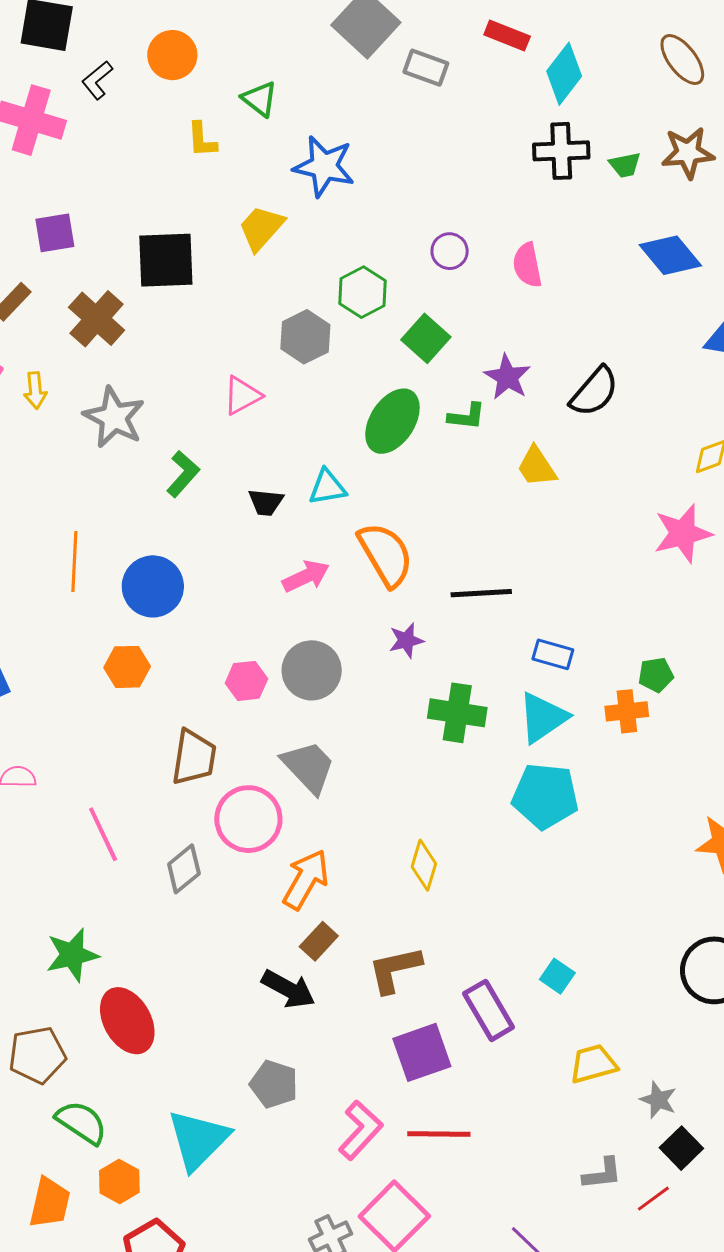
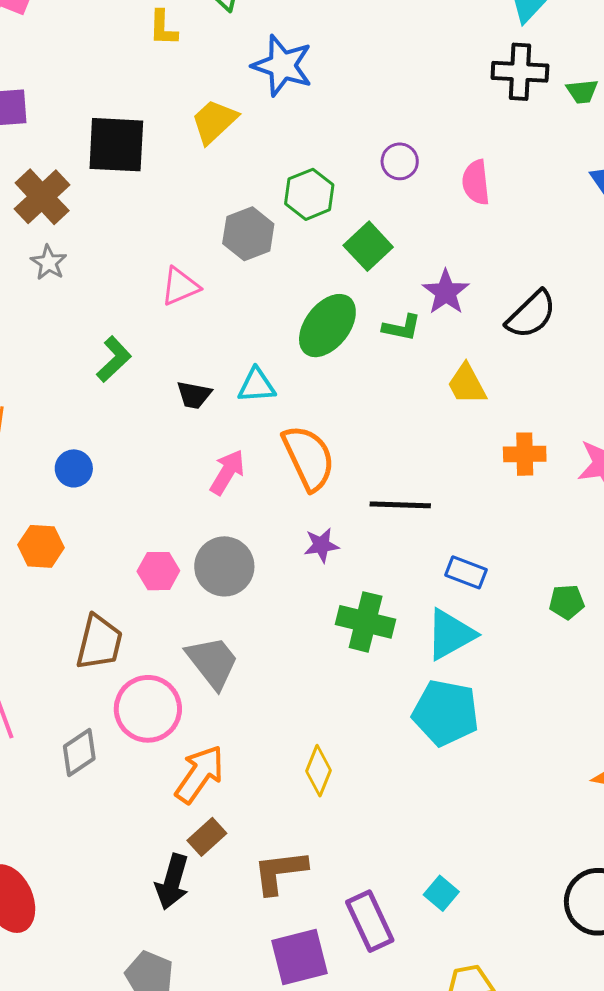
gray star: (114, 417) -> (49, 263), moved, size x0.6
pink arrow: (306, 576) -> (227, 472), turned -39
blue circle: (153, 586) -> (74, 468), size x0.6
orange cross: (627, 711) -> (525, 454), moved
black arrow: (288, 989) -> (172, 882), turned 72

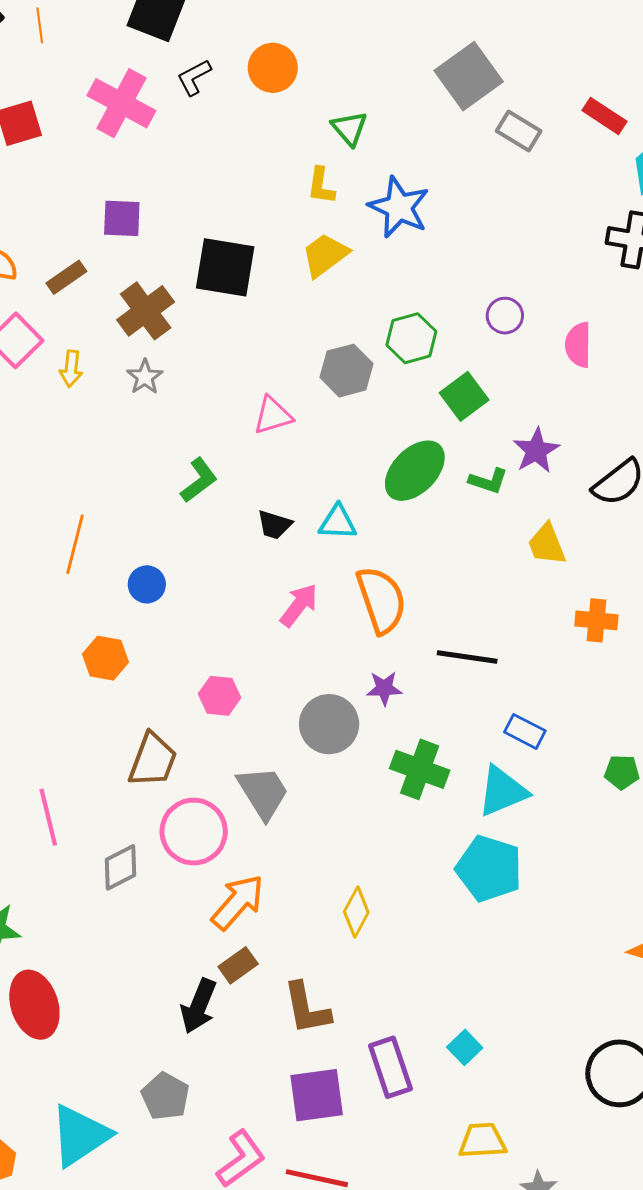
yellow L-shape: (163, 28) -> (321, 186), moved
gray circle: (224, 566) -> (329, 724), moved
brown L-shape: (280, 872) -> (307, 1008), turned -100

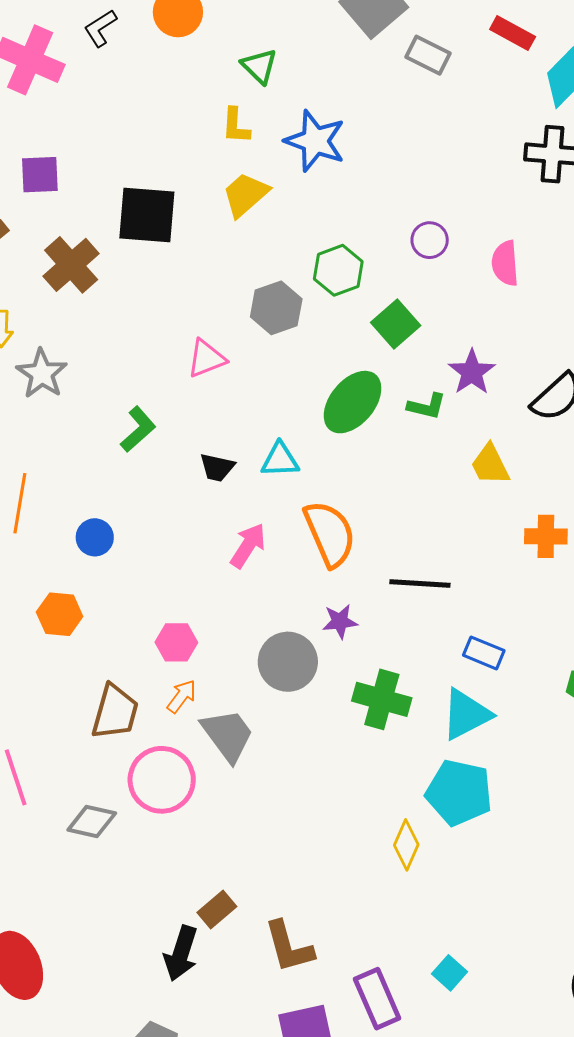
gray star: (145, 377) -> (42, 374), moved, size x1.4
gray diamond: (120, 867) -> (92, 822), turned 45
orange arrow: (238, 902) -> (182, 696), moved, size x0.6
yellow diamond: (356, 912) -> (406, 845), moved

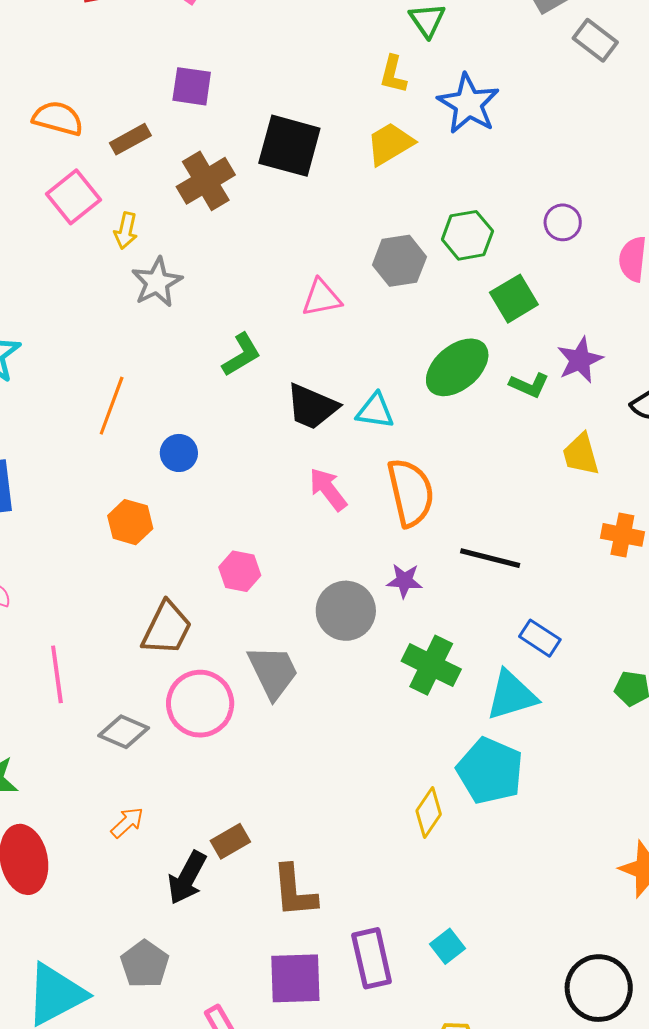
black trapezoid: (217, 467) -> (312, 407), size x1.5
pink arrow: (248, 546) -> (328, 489), turned -81
orange arrow: (182, 696) -> (127, 822), moved

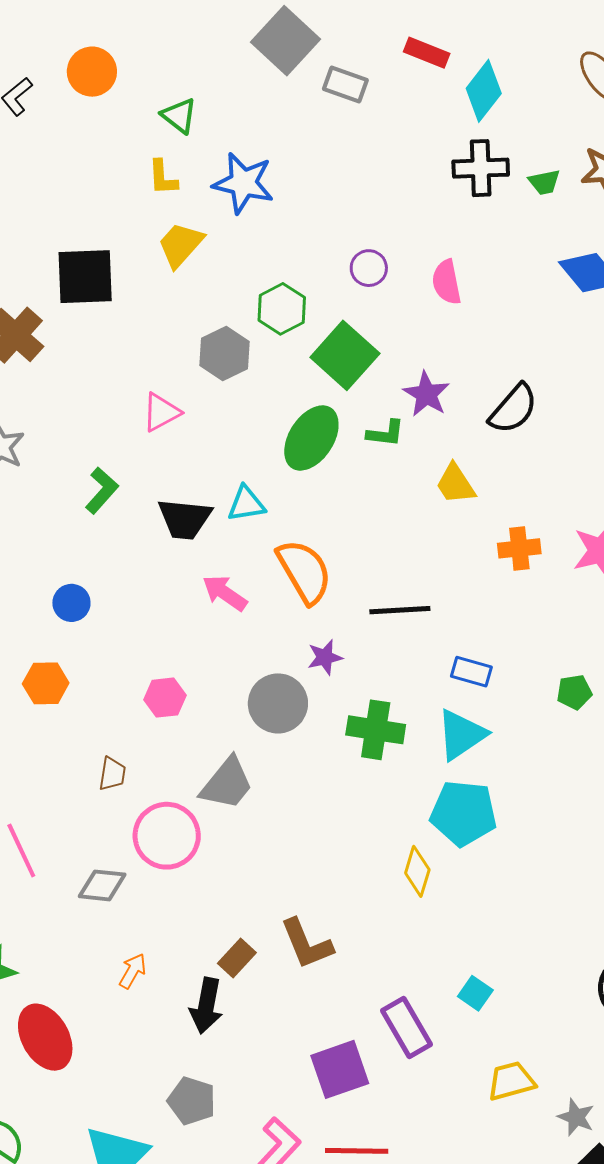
green square: (514, 299) -> (345, 355), size x1.4
brown trapezoid: (167, 628) -> (112, 774), size x0.6
gray trapezoid: (273, 672) -> (227, 784), turned 82
brown L-shape: (294, 891) -> (307, 944), moved

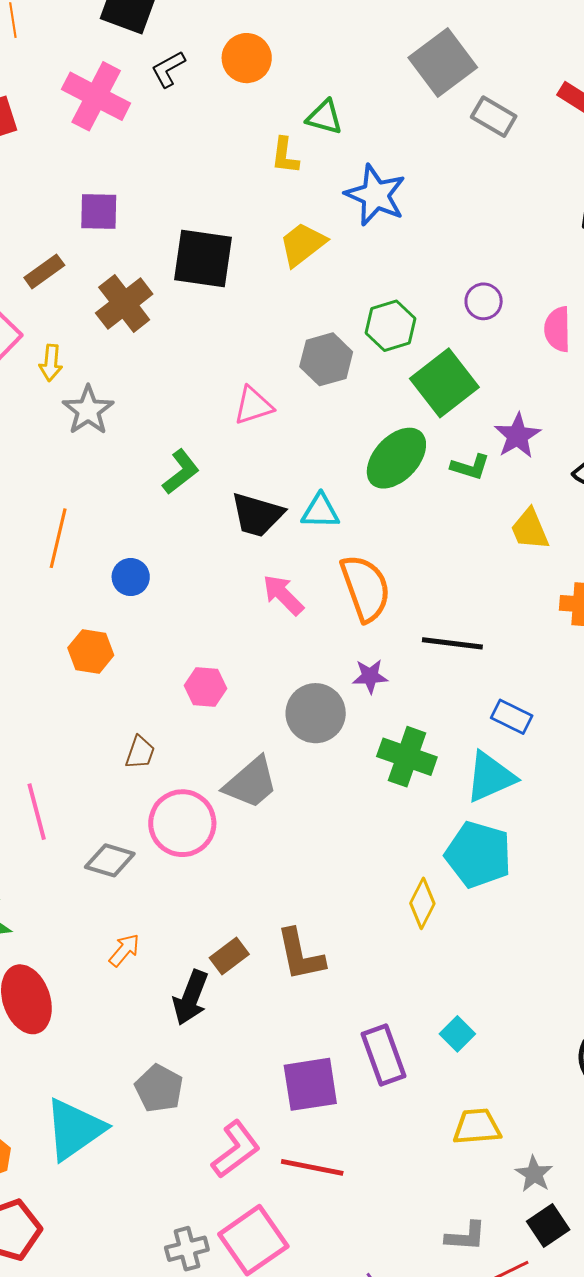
green triangle: (179, 116) -> (324, 117), turned -33
yellow L-shape: (163, 178) -> (285, 156), moved

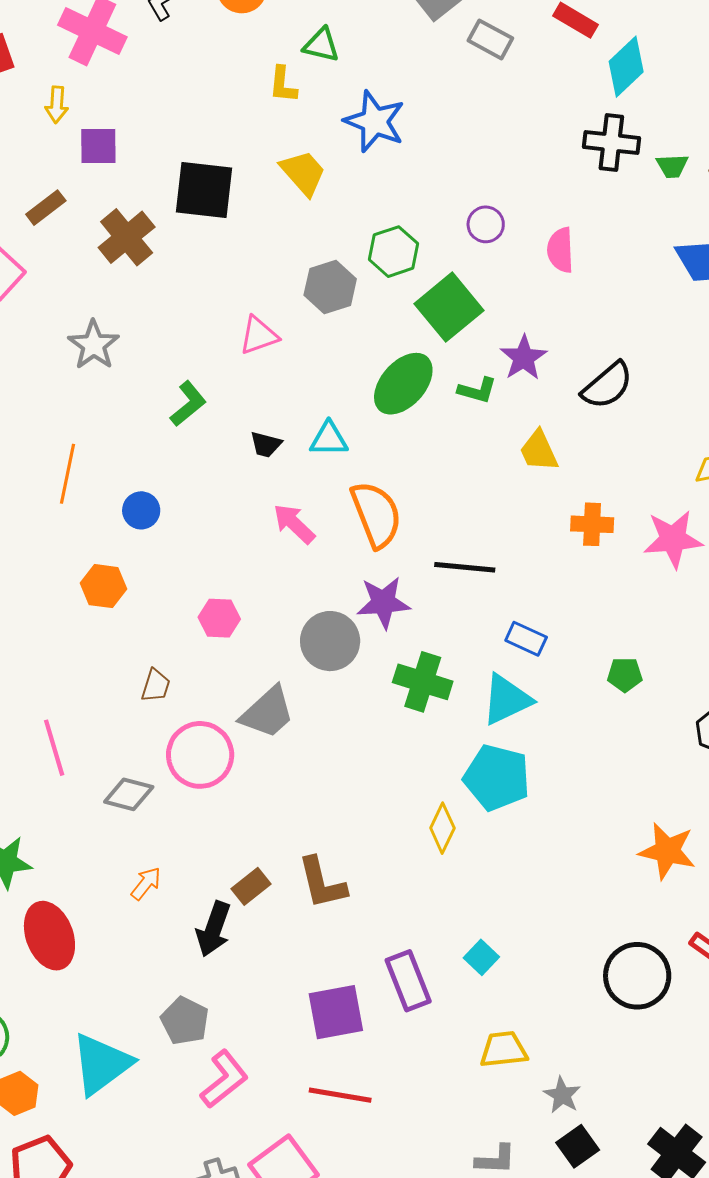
yellow trapezoid: (303, 244) -> (303, 173), turned 88
yellow arrow: (51, 363) -> (57, 105), moved
black trapezoid: (257, 515) -> (266, 444), size x0.6
purple star: (370, 676) -> (383, 603), size x1.5
pink L-shape: (236, 1149) -> (224, 1079), moved

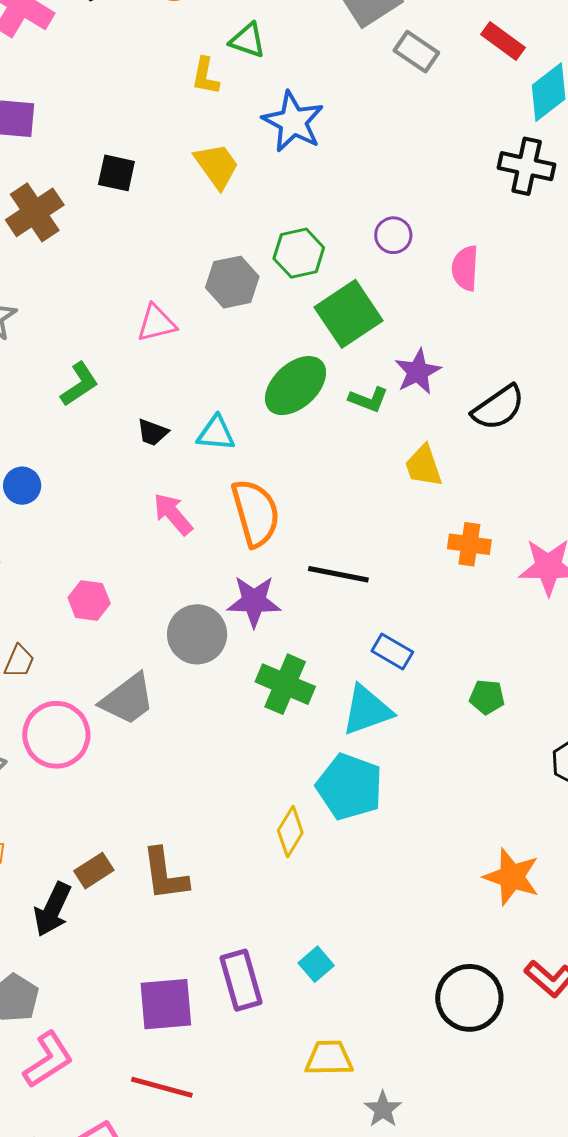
black square: (204, 190) -> (116, 173), size x0.6

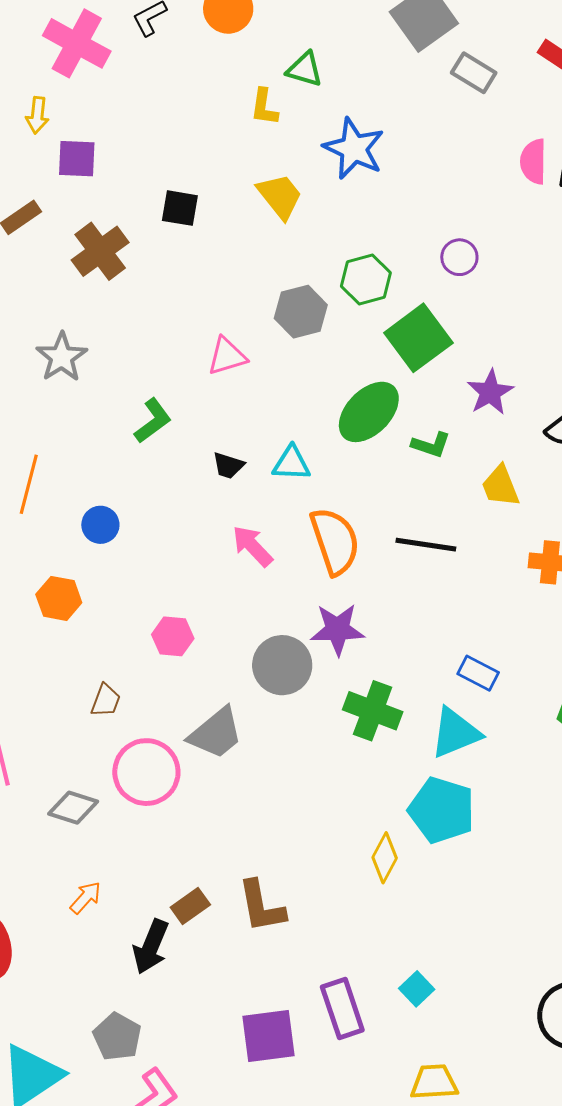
pink semicircle: (465, 268) -> (533, 162), moved
green L-shape: (368, 399) -> (431, 445), moved
black line: (338, 574) -> (426, 545), moved

